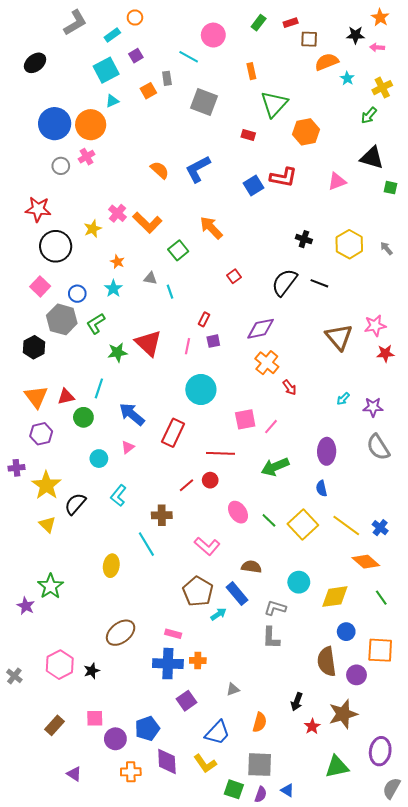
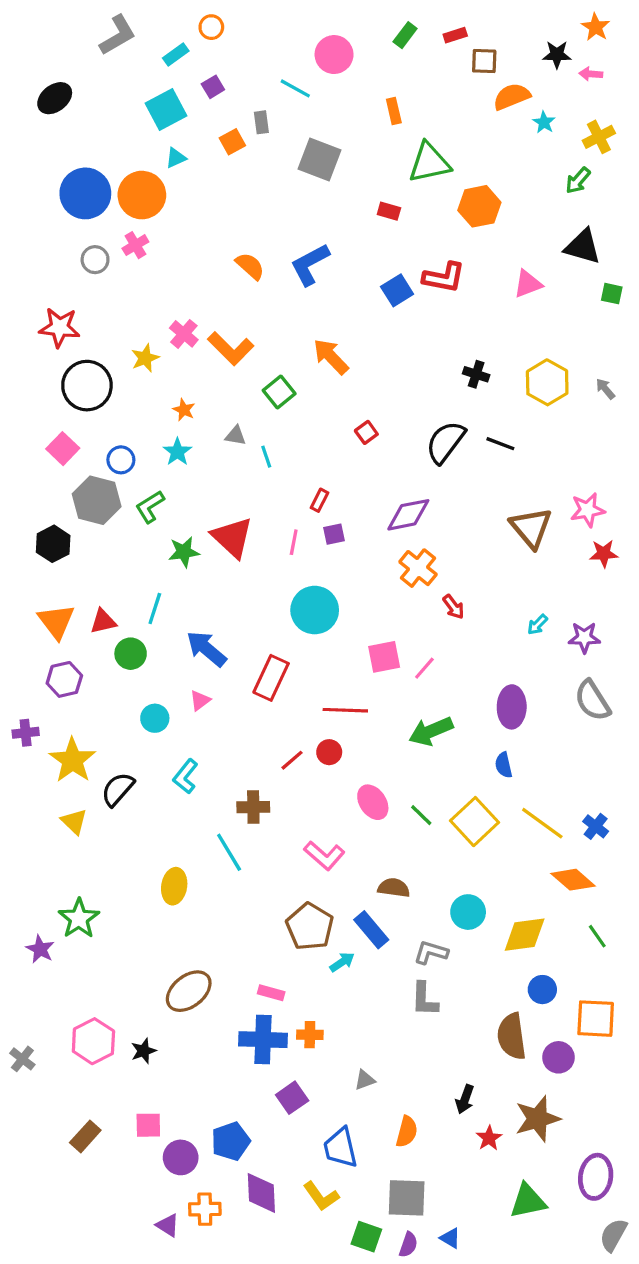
green triangle: (274, 104) -> (429, 163), turned 36
blue trapezoid: (217, 733) -> (340, 1148), turned 124
purple triangle: (74, 774) -> (168, 1225), moved

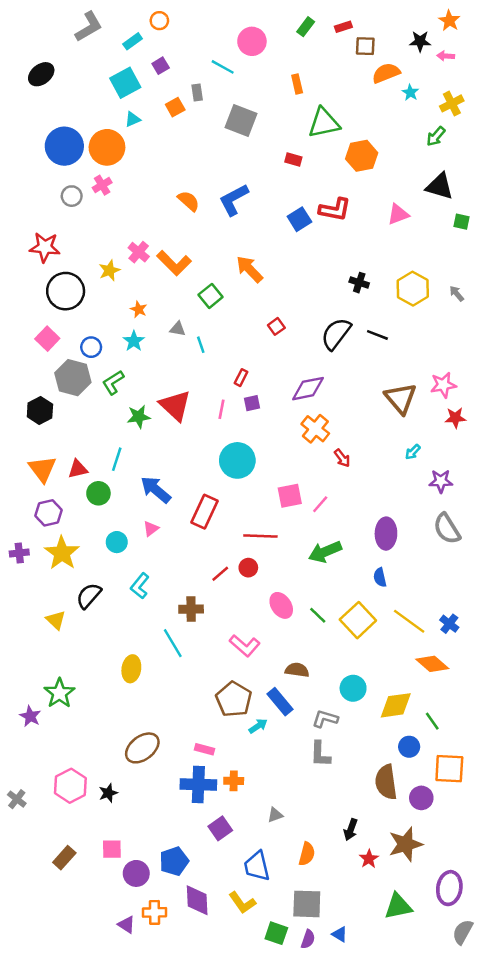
cyan arrow: (537, 625) -> (413, 452), moved
yellow star: (72, 760) -> (62, 553), moved
green line: (597, 936) -> (432, 721), moved

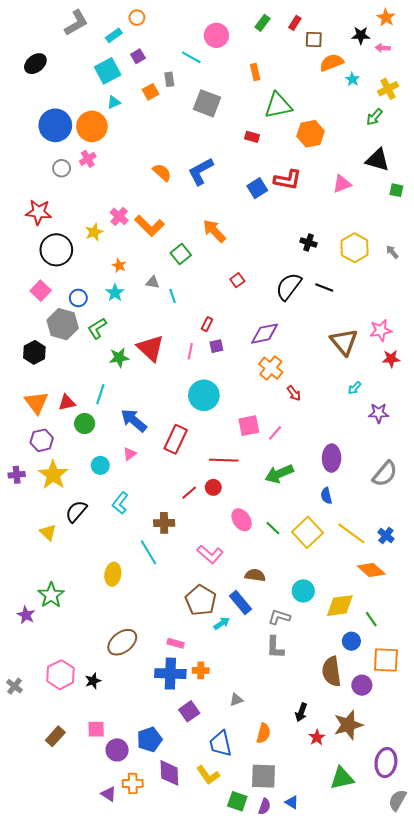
red rectangle: (343, 27) -> (295, 23), turned -40
gray semicircle: (447, 529) -> (385, 474), moved, turned -108

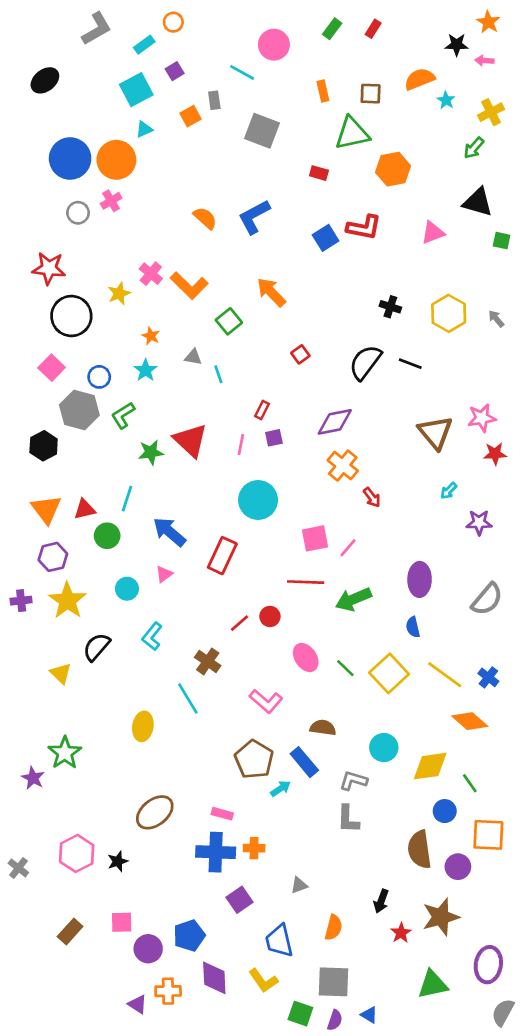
brown square: (314, 40) -> (371, 94), moved
red line: (224, 460) -> (306, 582), moved
brown cross: (164, 523) -> (208, 661), turned 36

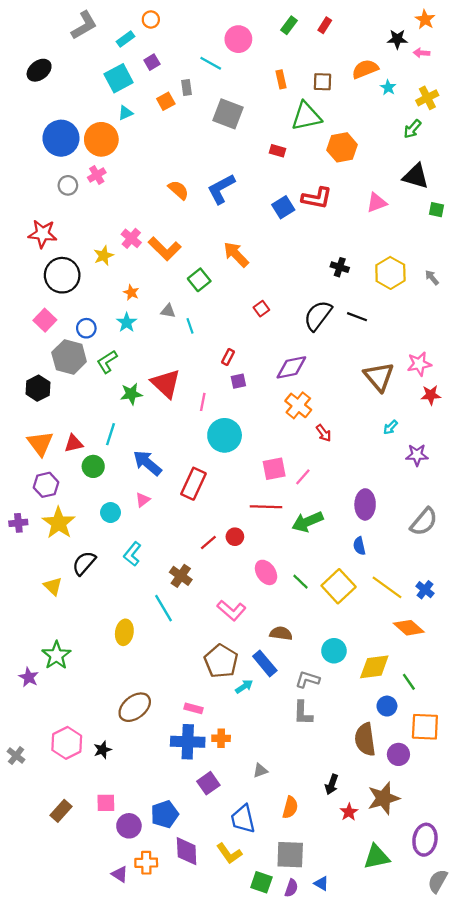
pink line: (241, 444) -> (203, 402), moved

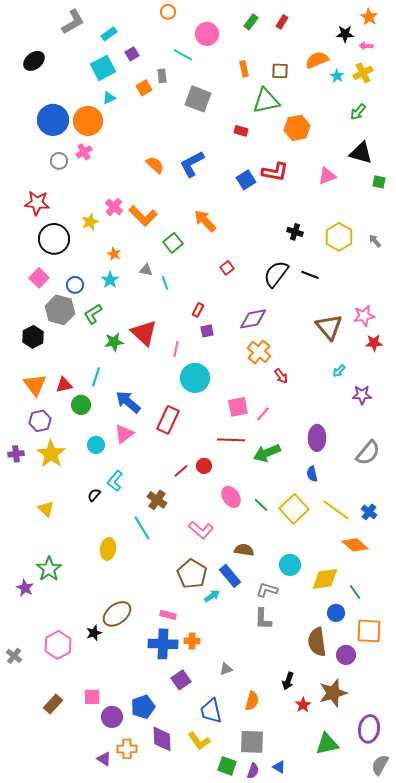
orange circle: (151, 19) -> (168, 12), moved
yellow cross: (427, 98) -> (363, 73), moved
pink triangle: (143, 500) -> (124, 434), size x1.5
black semicircle: (84, 563) -> (94, 495), moved, size x0.6
black star: (102, 750) -> (94, 633), moved

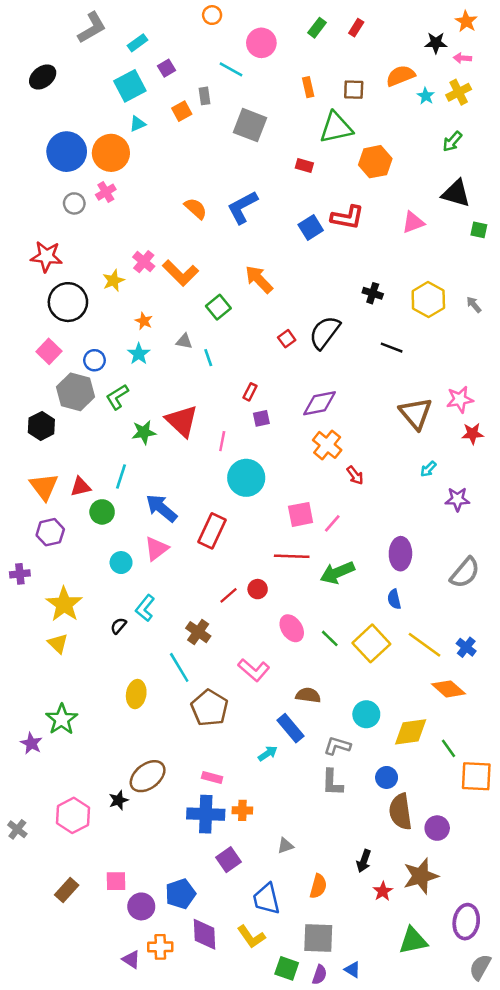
black semicircle: (276, 274) -> (325, 332), moved
yellow star: (51, 454) -> (64, 604), moved
brown pentagon: (192, 574) -> (210, 708), moved
blue circle: (336, 613) -> (387, 777), moved
orange square: (369, 631) -> (476, 776), moved

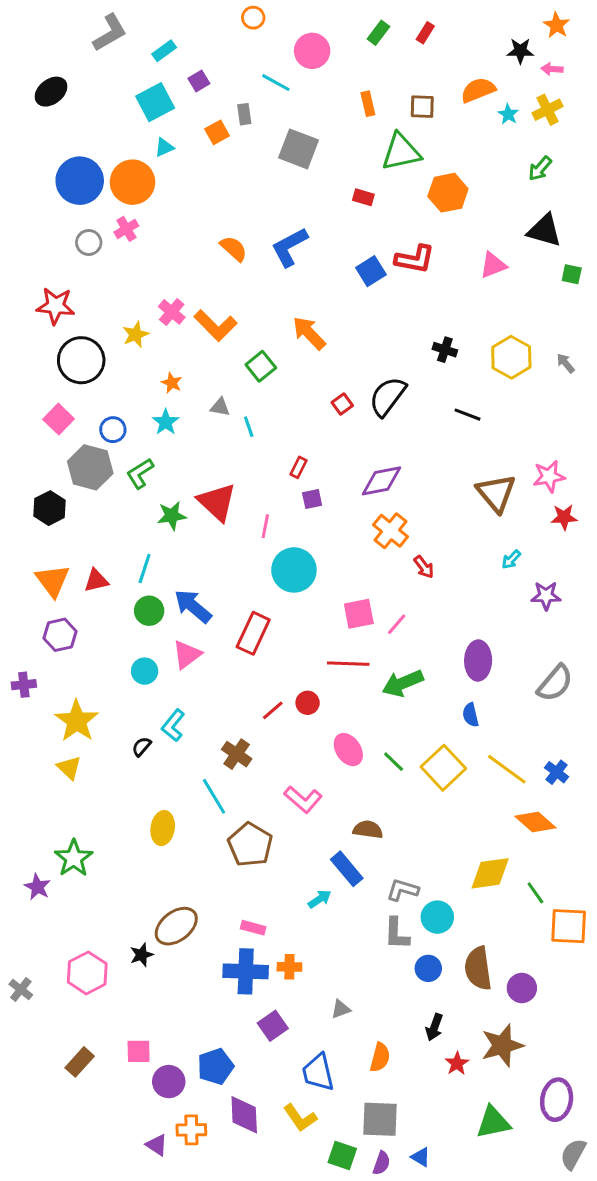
green circle: (102, 512) -> (149, 611), moved
cyan circle: (366, 714) -> (437, 917), moved
blue circle: (387, 777) -> (428, 968), moved

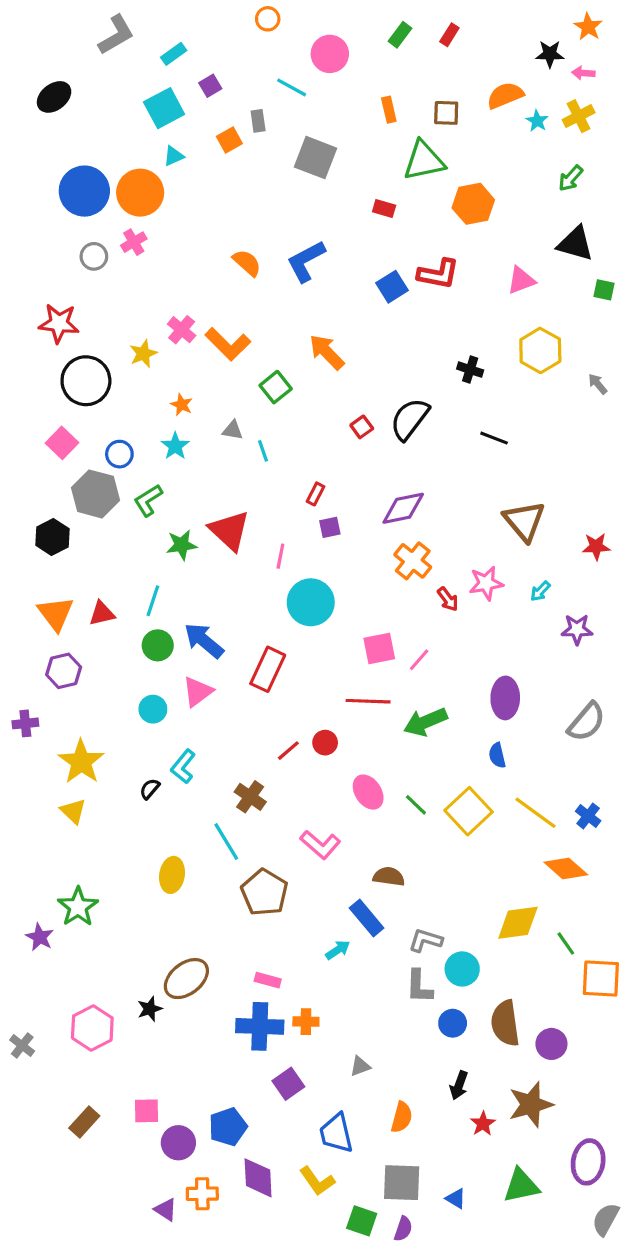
yellow hexagon: (511, 357) -> (540, 350), moved
pink star: (549, 476) -> (486, 583), moved
blue triangle: (421, 1157) -> (456, 1199), moved

